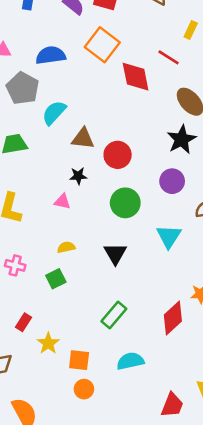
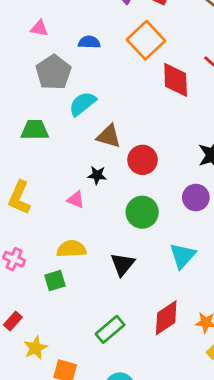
blue semicircle: (51, 55) -> (89, 42), size x0.7
yellow semicircle: (66, 247) -> (71, 249), size x1.5
red diamond: (173, 318) -> (166, 318), moved

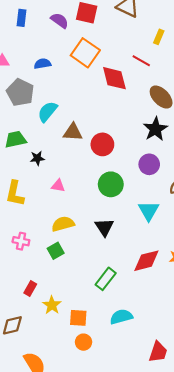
black star: (97, 175) -> (37, 158), moved
red diamond: (166, 318) -> (146, 261), turned 32

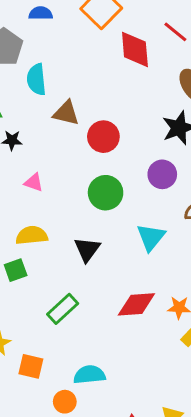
cyan semicircle: (48, 112) -> (36, 79), turned -55
green rectangle: (106, 279) -> (63, 309), moved
orange circle: (84, 342) -> (65, 402), moved

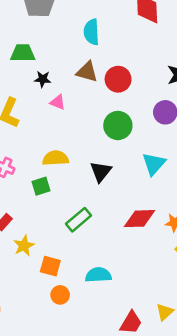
cyan semicircle: (36, 79) -> (91, 32), moved
brown triangle: (66, 113) -> (87, 72), moved
pink triangle: (34, 182) -> (58, 102), moved
orange circle: (65, 402) -> (60, 295), moved

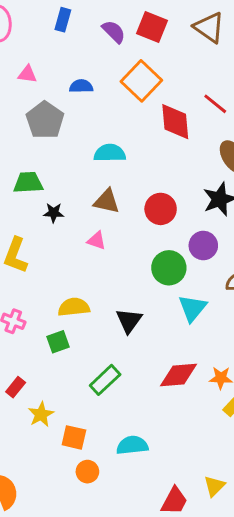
cyan semicircle: (91, 32) -> (110, 153), turned 95
red circle: (118, 79) -> (161, 209), moved
pink triangle: (58, 102) -> (97, 240), moved
green circle: (118, 125) -> (169, 268), moved

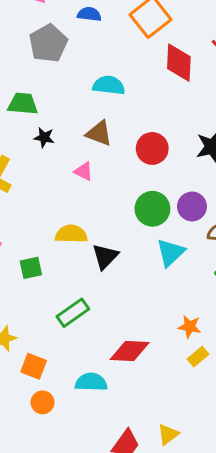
purple circle: (203, 246) -> (192, 206), moved
yellow semicircle: (74, 307) -> (71, 234), moved
red diamond: (178, 375) -> (130, 351), moved

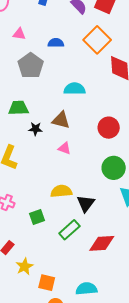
brown triangle: (99, 133) -> (61, 120), moved
green rectangle: (73, 313) -> (69, 230), moved
red diamond: (130, 351) -> (102, 243), moved

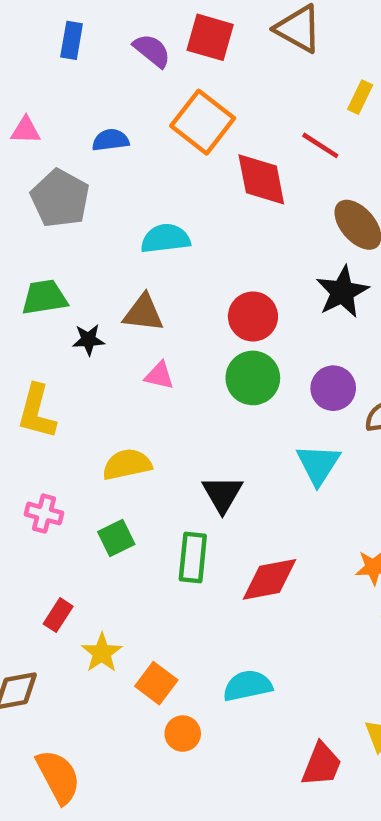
green circle: (114, 168) -> (253, 378), moved
yellow semicircle: (61, 191) -> (127, 464), moved
green rectangle: (69, 230) -> (193, 558), turned -35
orange square: (47, 283) -> (156, 683), turned 30

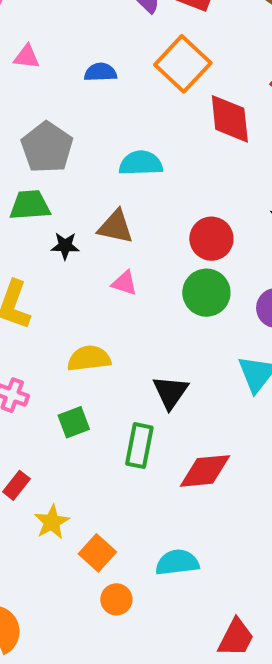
gray pentagon: (60, 198) -> (47, 147), moved

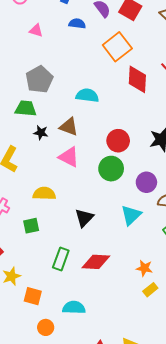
blue semicircle: (100, 72) -> (77, 24), moved
pink triangle: (124, 283) -> (69, 157), size x1.5
green rectangle: (139, 446) -> (61, 259), moved
orange square: (97, 553) -> (33, 296), turned -36
orange circle: (116, 599) -> (46, 327), moved

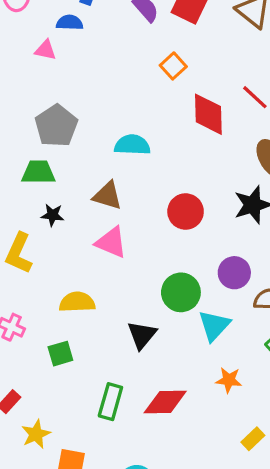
blue semicircle: (77, 24) -> (70, 23), moved
orange square: (117, 47) -> (173, 66), size x0.6
black star: (41, 133) -> (52, 215), moved
green circle: (111, 169) -> (181, 292), moved
orange star: (144, 268) -> (229, 380), moved

